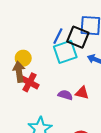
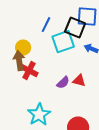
blue line: (58, 36) -> (46, 25), moved
purple semicircle: (65, 95) -> (63, 83), turned 120

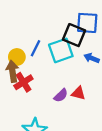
blue line: (46, 25) -> (36, 48), moved
red cross: (29, 71) -> (23, 82), turned 30

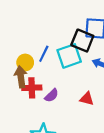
red cross: (23, 82) -> (32, 88), turned 30
purple semicircle: (61, 95) -> (52, 95), moved

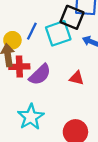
purple semicircle: (52, 95) -> (40, 75), size x1.5

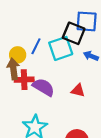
purple semicircle: (40, 75) -> (43, 87), turned -105

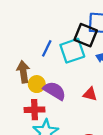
yellow circle: (18, 55) -> (37, 84), moved
red cross: (24, 80) -> (34, 110), moved

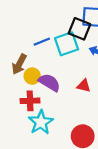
blue line: (47, 48) -> (42, 42), turned 42
brown arrow: (23, 72) -> (19, 64), turned -144

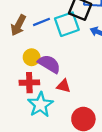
brown arrow: (19, 64) -> (18, 25), moved
red triangle: (84, 86) -> (64, 86), moved

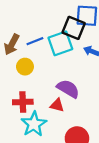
yellow circle: (32, 57) -> (25, 67), moved
purple semicircle: (49, 64) -> (68, 89), moved

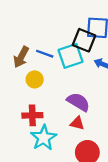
blue line: (35, 41) -> (45, 54), turned 42
red triangle: (57, 105) -> (77, 123), moved

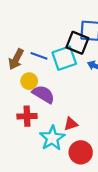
purple semicircle: (78, 102) -> (43, 94), moved
red triangle: (77, 123) -> (71, 124), turned -32
cyan star: (44, 138) -> (52, 138), moved

